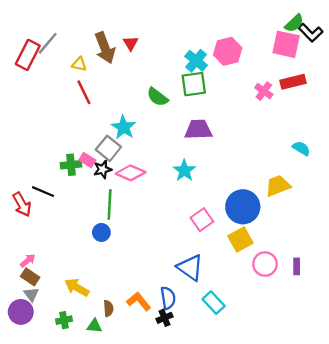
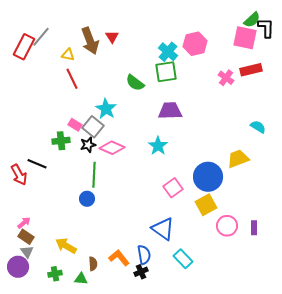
black L-shape: (311, 33) -> (266, 28), turned -135
pink rectangle: (87, 160) -> (75, 125), moved

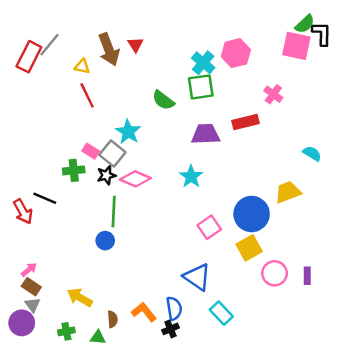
red rectangle: (251, 70) -> (246, 122), moved

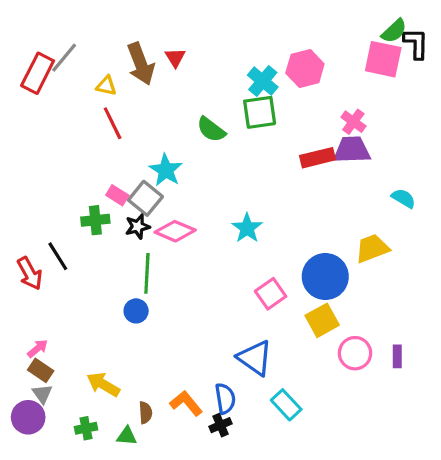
purple trapezoid: (206, 134) -> (352, 150), moved
black line: (45, 198) -> (58, 256), turned 35

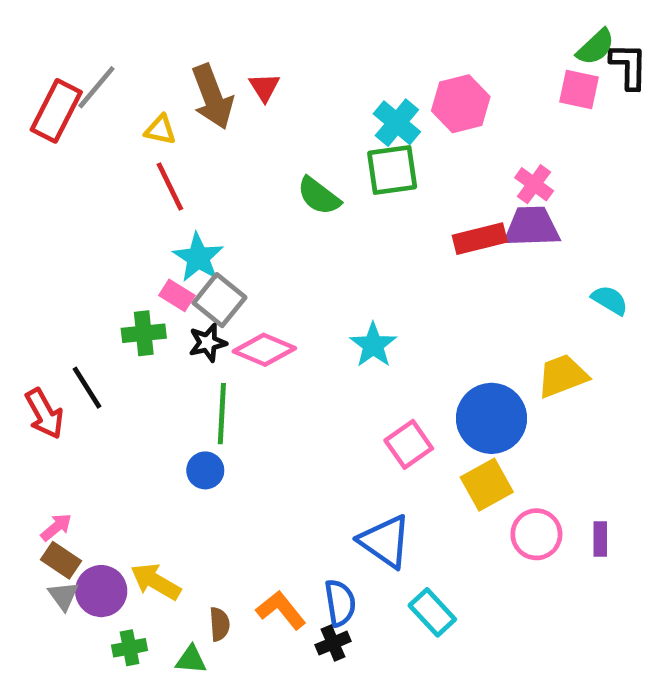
pink square: (383, 59) -> (579, 90), size x0.7
cyan star: (166, 170) -> (198, 258), moved
purple circle: (28, 417) -> (101, 591), moved

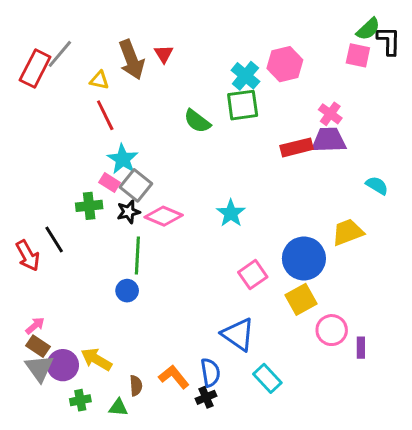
purple rectangle: (600, 539) -> (361, 348), moved
gray triangle: (63, 596) -> (39, 368), size x1.5

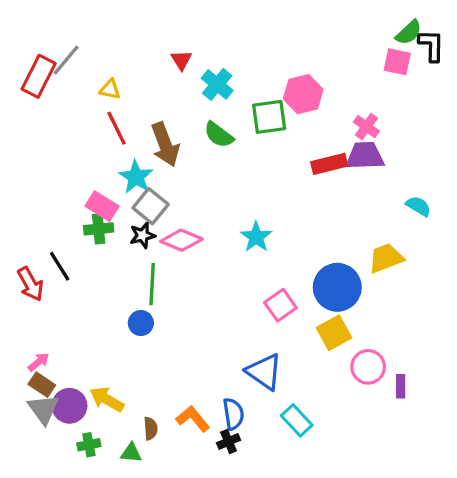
brown arrow: (131, 60) -> (165, 144), moved
pink hexagon: (285, 64) -> (303, 94), moved
cyan cross: (245, 76) -> (217, 84), moved
pink rectangle: (110, 182) -> (102, 206), moved, size x1.4

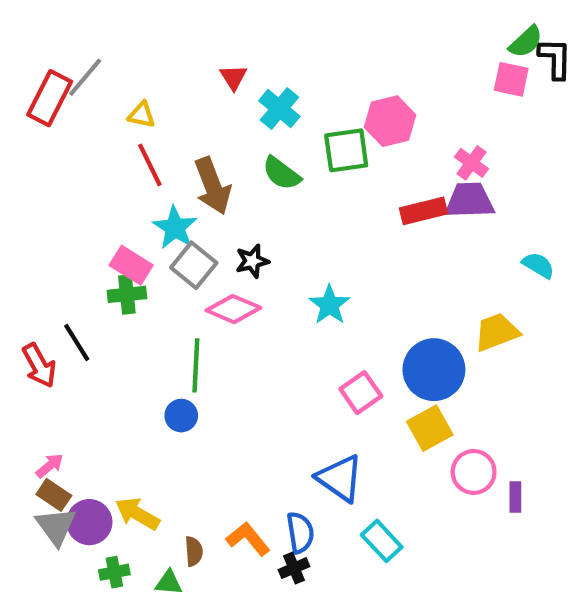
black star: (142, 235) -> (252, 261), moved

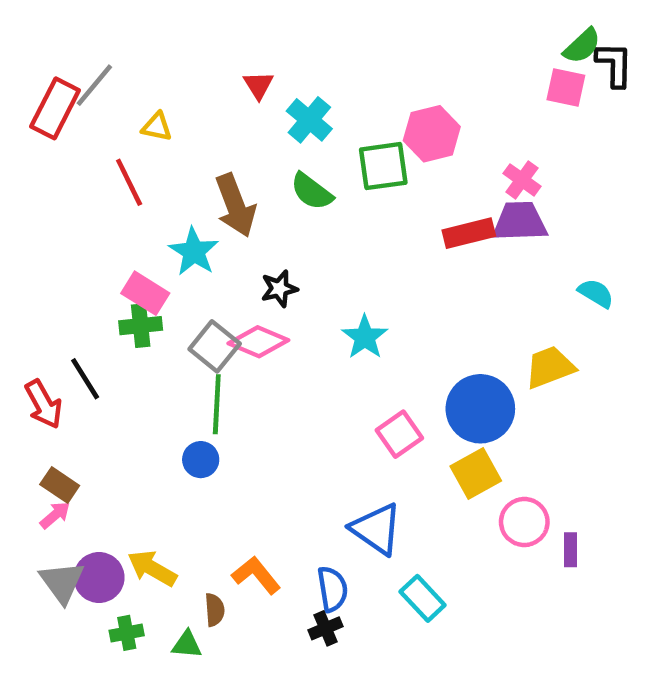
red line: (150, 165) -> (129, 182), moved
gray square: (194, 265) -> (215, 346), moved
brown rectangle: (54, 495) -> (60, 485), moved
orange L-shape: (248, 539) -> (256, 575), moved

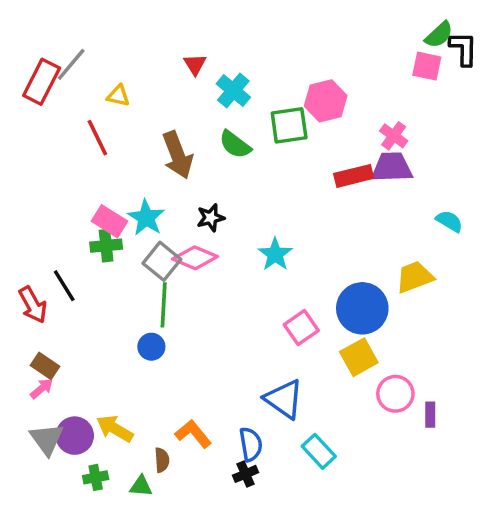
cyan star: (194, 252) -> (146, 218), moved

